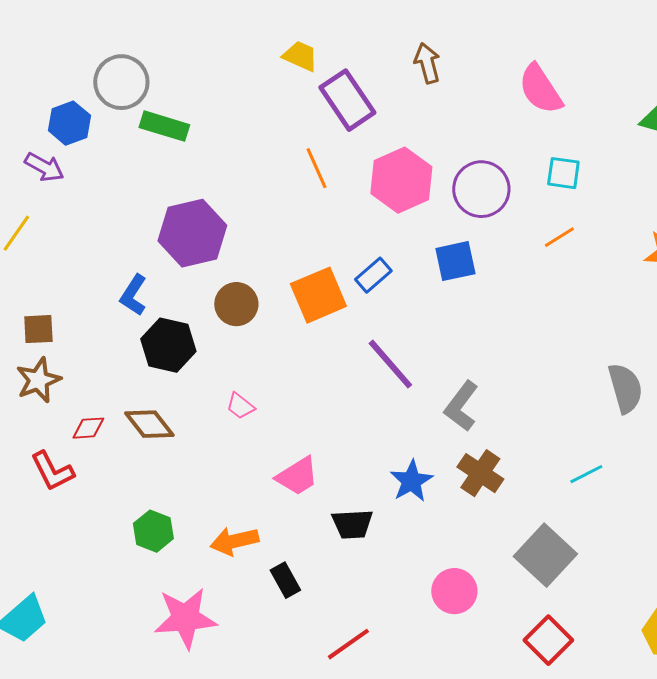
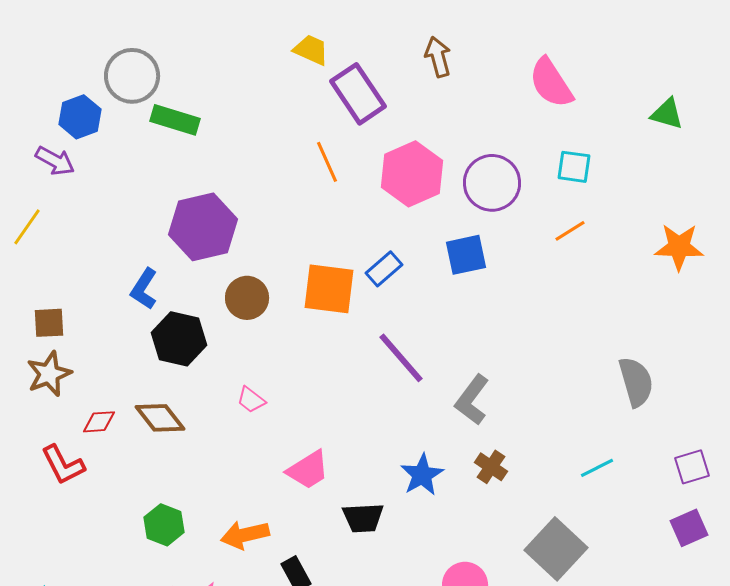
orange square: (318, 295) -> (329, 289), turned 30
brown cross: (480, 473) -> (491, 467), size x0.7

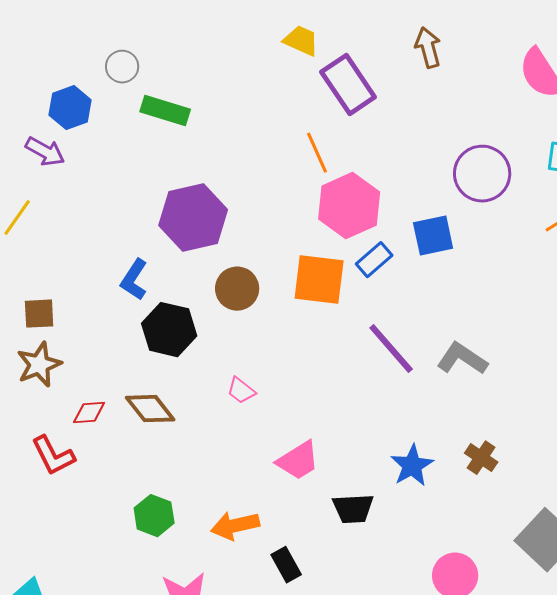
gray circle: (132, 76) -> (122, 67), size x0.6
pink hexagon: (412, 174) -> (349, 206), moved
blue square: (466, 255) -> (433, 236), moved
gray L-shape: (472, 400) -> (462, 359), moved, turned 87

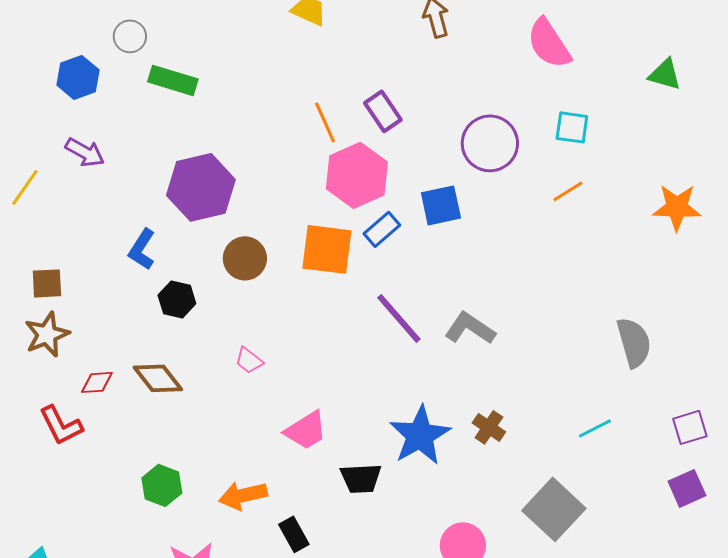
purple rectangle: (348, 85) -> (383, 111), moved, size x0.7
purple arrow: (45, 152) -> (85, 152), moved
black hexagon: (169, 330) -> (177, 299), size x0.7
blue star: (412, 466) -> (420, 435), size x1.4

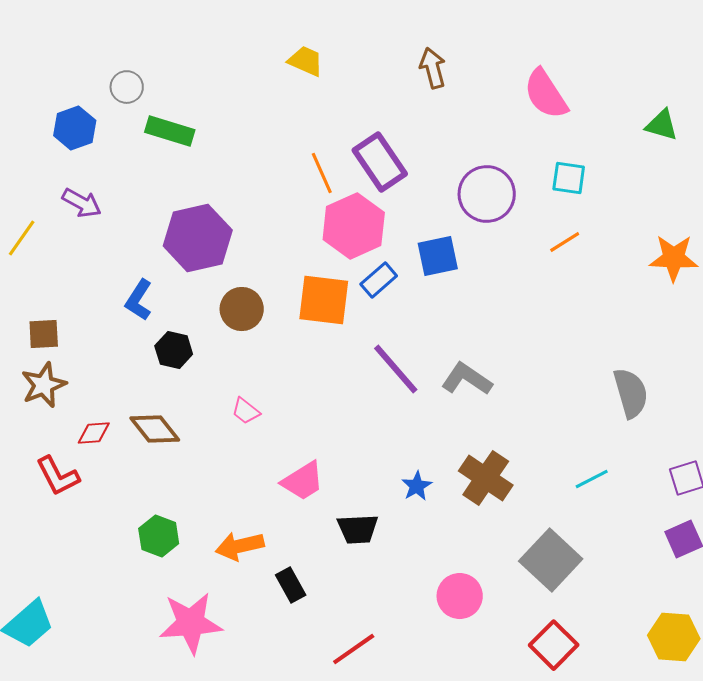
purple rectangle: (383, 111) -> (380, 162), size x1.4
brown cross: (489, 427) -> (486, 478), size x1.6
blue star: (420, 435) -> (417, 486), size x0.5

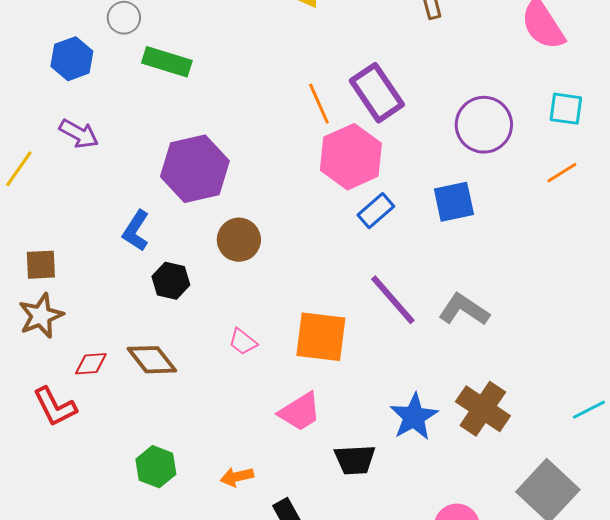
blue square: (438, 256) -> (454, 202), moved
orange square: (324, 300) -> (321, 337), moved
blue star: (417, 486) -> (414, 417), size x1.6
orange arrow: (240, 546) -> (237, 477), size x0.7

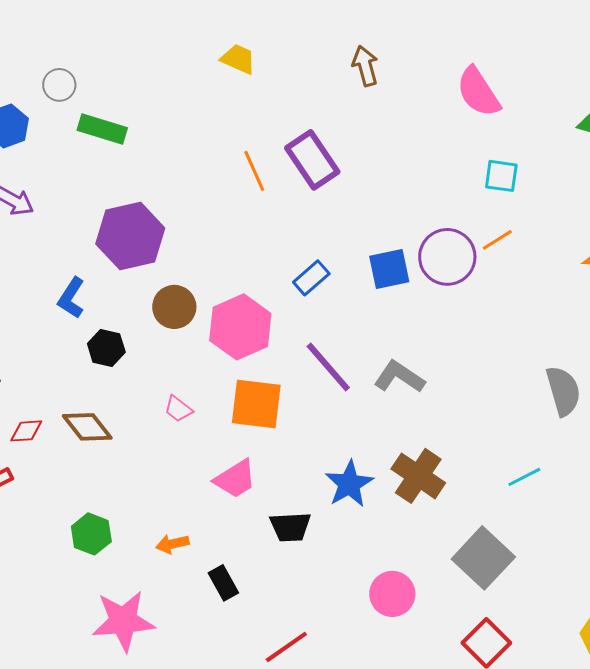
purple circle: (484, 125) -> (447, 257), moved
pink hexagon: (351, 157) -> (240, 327), moved

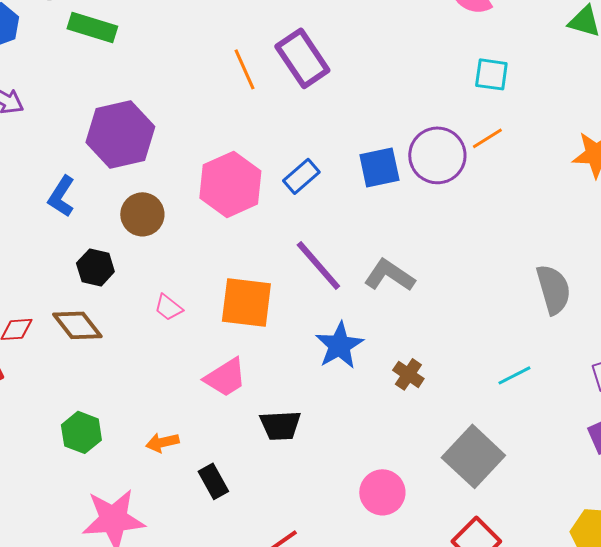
brown circle: (174, 307) -> (142, 214), moved
pink hexagon: (240, 327) -> (230, 184), moved
black hexagon: (106, 348) -> (95, 267), moved
brown cross: (418, 476) -> (408, 374), size x0.6
blue star: (349, 484) -> (339, 345), moved

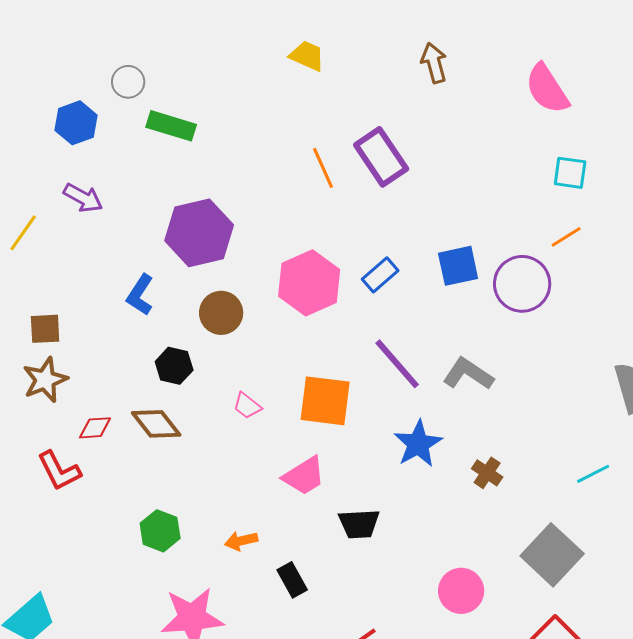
purple circle: (437, 155) -> (522, 284), moved

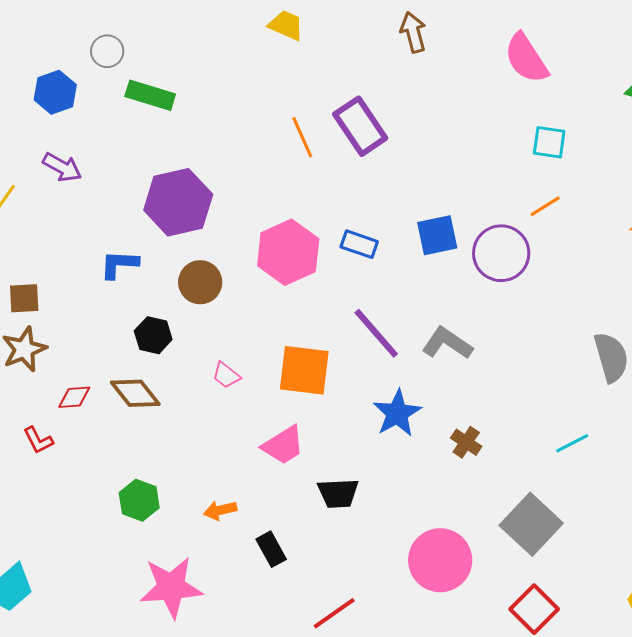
blue rectangle: (380, 275) -> (359, 244), turned 60
blue L-shape: (140, 295) -> (119, 264), turned 60
red L-shape: (59, 471) -> (38, 440), size x0.7
pink circle: (461, 591) -> (440, 560), size x1.4

